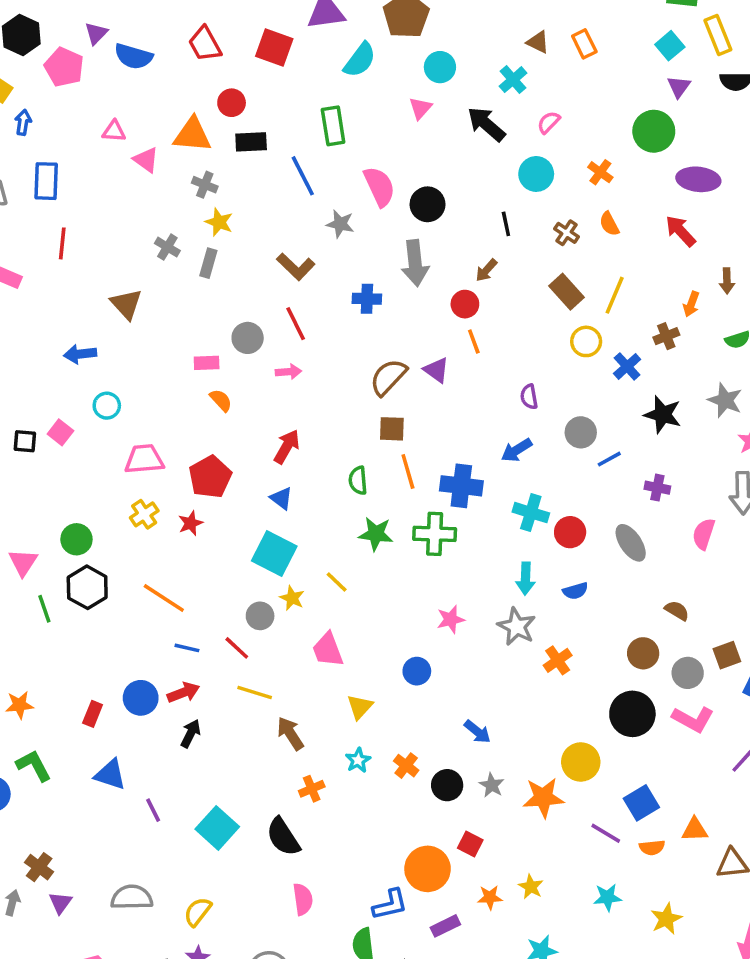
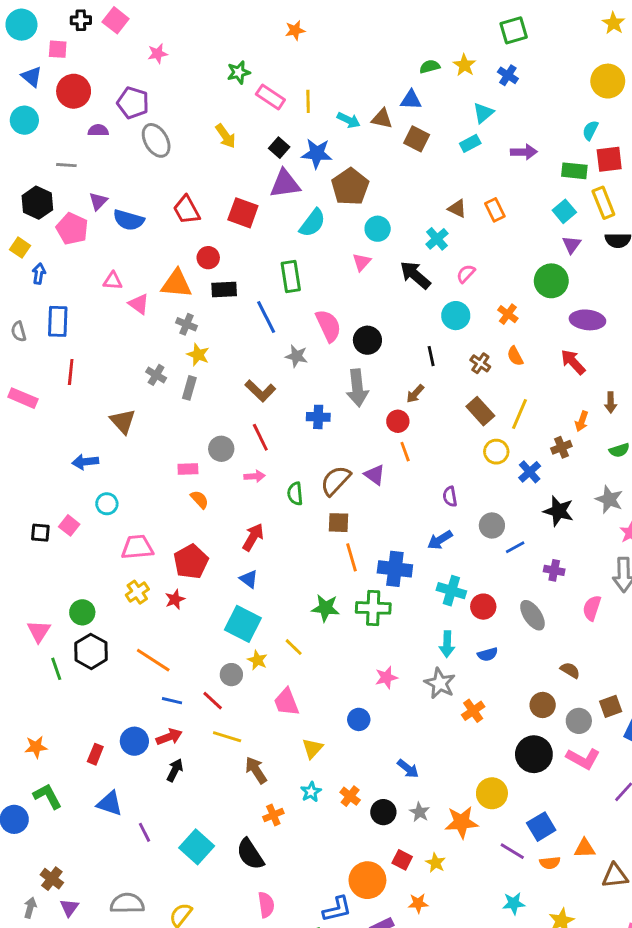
green semicircle: (358, 480) -> (295, 494), moved
yellow star: (531, 887) -> (435, 863), moved

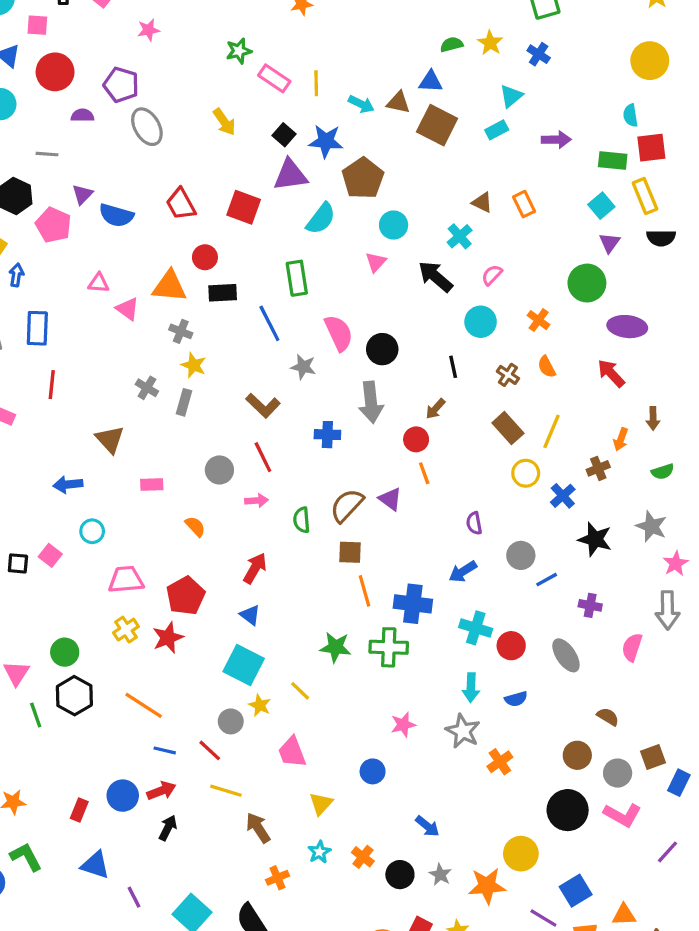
cyan semicircle: (590, 130) -> (630, 115), turned -36
brown square: (417, 139) -> (437, 125), size x1.4
pink rectangle: (188, 469) -> (152, 485), moved
red star: (175, 599) -> (168, 638), size x1.4

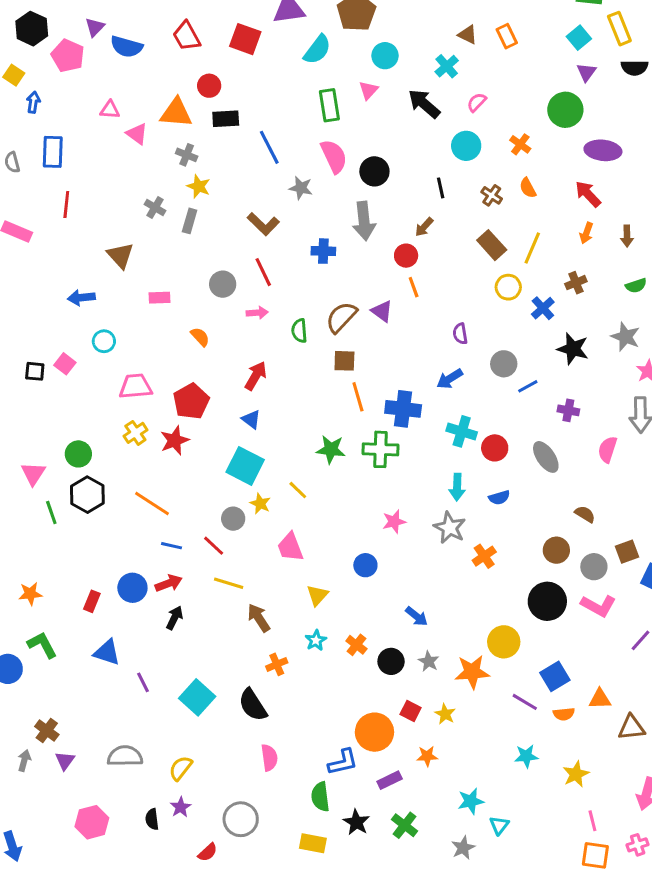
green rectangle: (297, 278) -> (329, 105), moved
orange arrow: (621, 439) -> (586, 233), moved

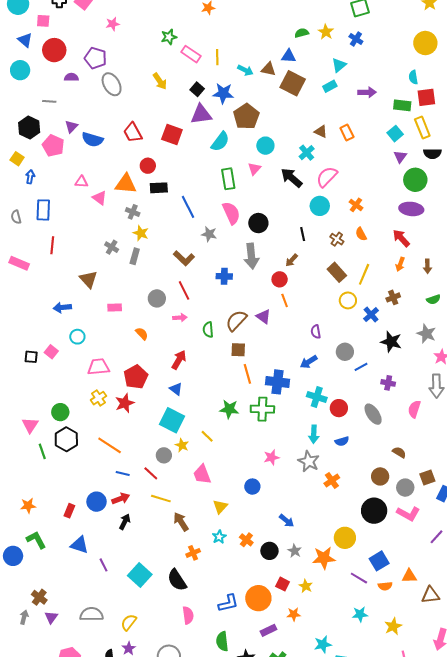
pink semicircle: (477, 102) -> (327, 177), size x1.6
green circle: (565, 110) -> (415, 180), moved
blue L-shape: (343, 762) -> (228, 603), moved

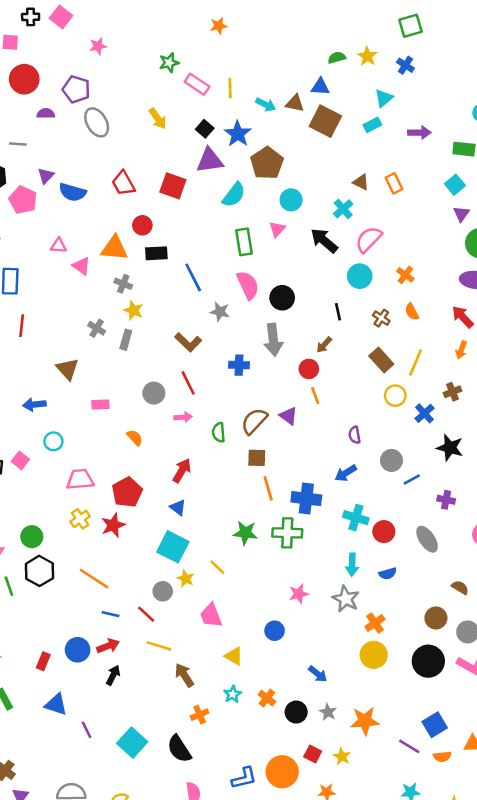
blue star: (223, 93) -> (238, 134), turned 30
yellow triangle: (220, 507) -> (234, 656), turned -42
yellow circle: (345, 538) -> (374, 655), moved

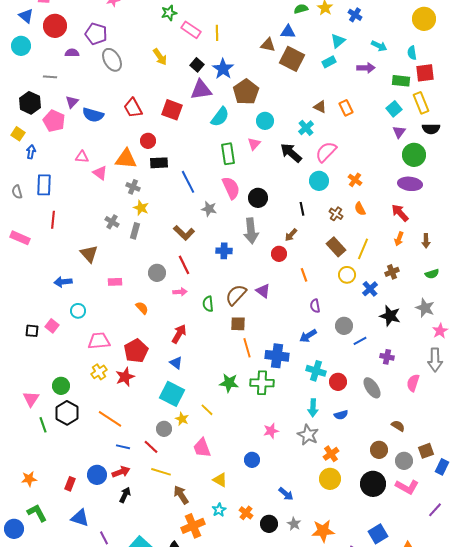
cyan arrow: (266, 105) -> (379, 46), moved
orange line: (315, 396) -> (304, 275), moved
orange cross: (200, 715) -> (193, 526), size x1.6

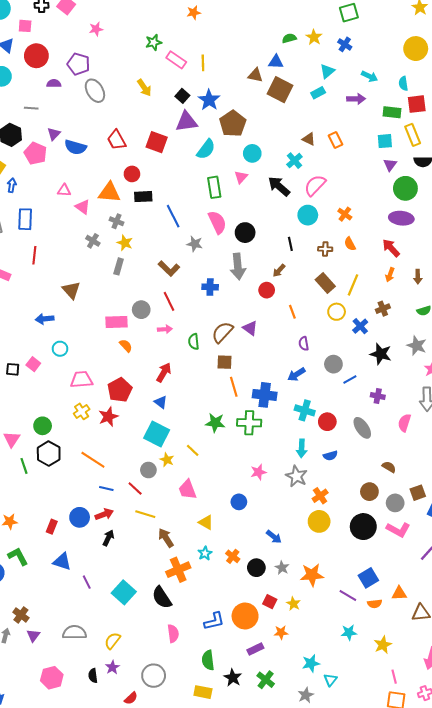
cyan square: (394, 109) -> (385, 141), turned 35
brown cross: (336, 214) -> (325, 249), turned -32
gray cross: (112, 222) -> (93, 241), moved
pink rectangle: (115, 282) -> (117, 322), moved, size x1.5

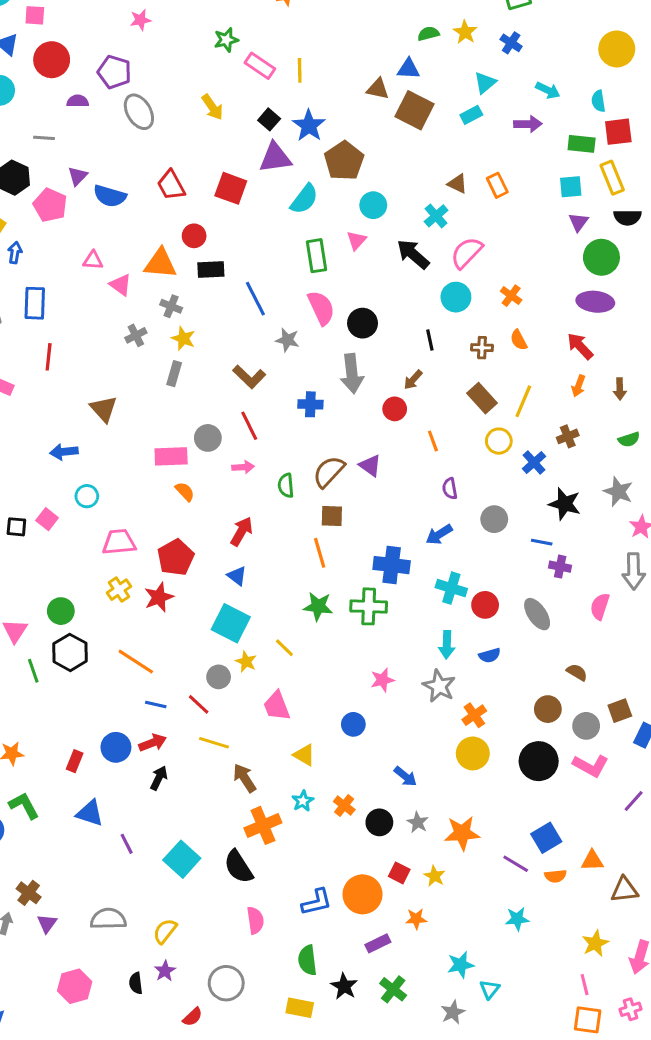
gray cross: (93, 241) -> (136, 335), turned 32
blue line: (350, 380) -> (542, 542), moved, turned 40
orange line: (234, 387) -> (320, 553), moved
yellow star: (383, 645) -> (595, 943), moved

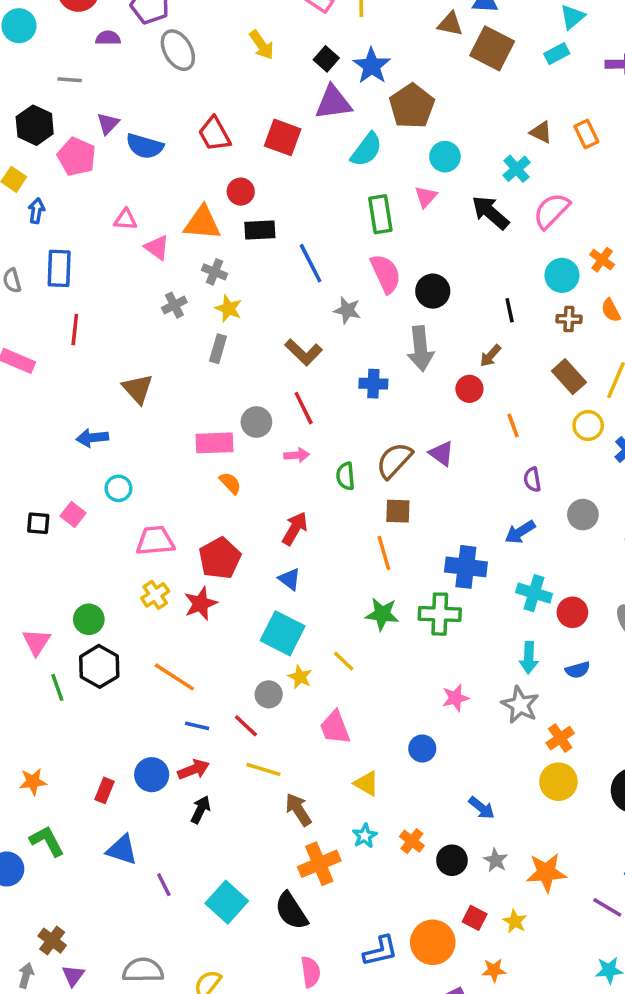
cyan circle: (456, 297) -> (562, 275), moved

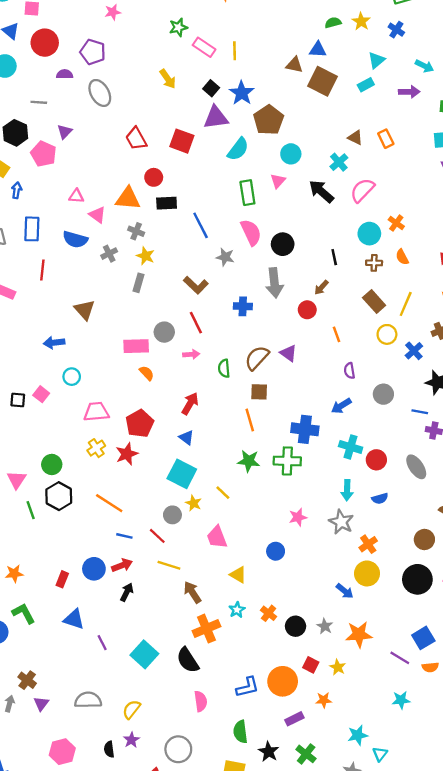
gray ellipse: (178, 50) -> (100, 93), moved
blue semicircle: (145, 146) -> (75, 239), moved
blue arrow: (482, 808) -> (345, 591), moved

